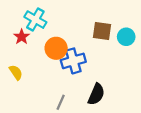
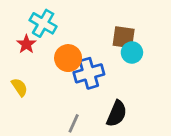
cyan circle: (126, 37) -> (132, 53), moved

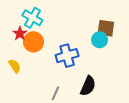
brown square: (124, 37) -> (106, 28), moved
orange circle: (68, 58) -> (34, 42), moved

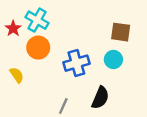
red star: (20, 34) -> (13, 28), moved
cyan circle: (100, 40) -> (113, 60), moved

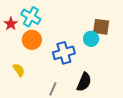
cyan circle: (113, 60) -> (91, 39), moved
yellow semicircle: (17, 75) -> (19, 70), moved

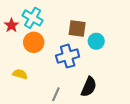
brown square: (101, 27) -> (77, 29), moved
yellow semicircle: (19, 70) -> (20, 74), turned -40

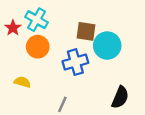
cyan circle: (96, 41) -> (107, 46), size x1.5
black semicircle: (89, 87) -> (120, 97), moved

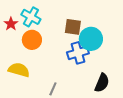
blue cross: (75, 62) -> (78, 53), moved
yellow semicircle: (22, 82) -> (19, 70), size x1.5

